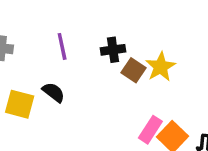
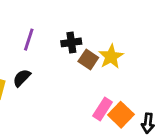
purple line: (62, 46) -> (29, 40), turned 30
black semicircle: (54, 92) -> (22, 78), turned -84

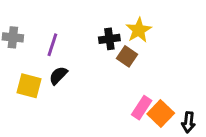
purple line: (29, 40) -> (52, 45), moved
yellow star: (111, 57) -> (139, 30), moved

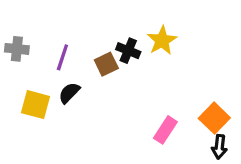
black cross: (109, 39) -> (128, 51), turned 30
brown square: (127, 56) -> (106, 64), moved, turned 30
orange square: (161, 114) -> (214, 118), moved

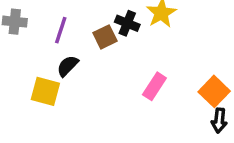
yellow square: (35, 105) -> (45, 91), moved
pink rectangle: (165, 130) -> (154, 86), moved

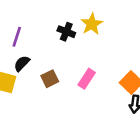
brown square: (105, 37) -> (50, 79), moved

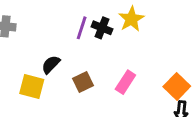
purple line: (17, 37) -> (82, 28), moved

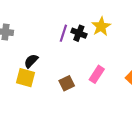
black semicircle: (51, 64) -> (31, 61), moved
brown square: (83, 82) -> (67, 83), moved

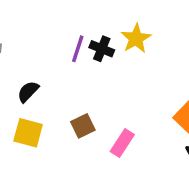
pink rectangle: (97, 74) -> (122, 143), moved
yellow square: (26, 78) -> (28, 133), moved

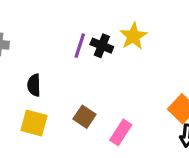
black semicircle: (28, 92) -> (34, 85), turned -45
brown square: (83, 126) -> (84, 117), turned -30

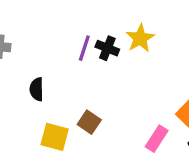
yellow square: (34, 123) -> (55, 137), moved
pink rectangle: (121, 132) -> (157, 139), moved

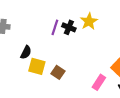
black semicircle: (37, 89) -> (26, 52), turned -152
yellow square: (55, 137) -> (37, 66), moved

